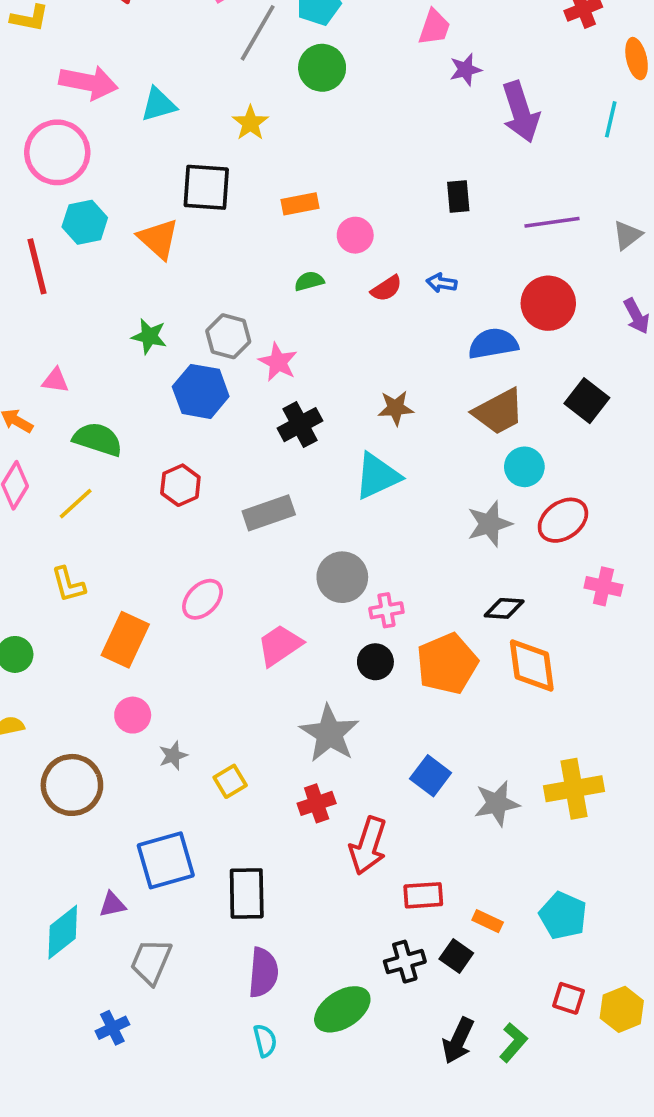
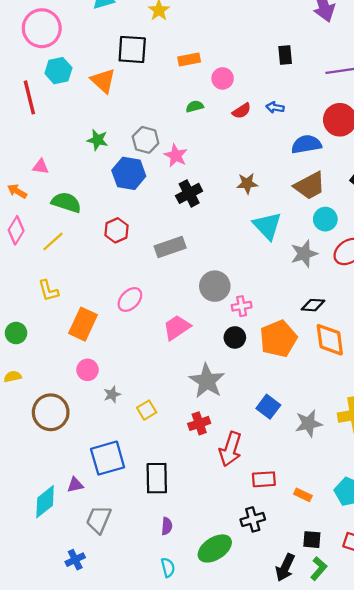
cyan triangle: (377, 476) -> (267, 226), moved, turned -48
black square: (456, 956) -> (312, 540), moved, turned -30
purple semicircle: (263, 973) -> (167, 526), size x0.6

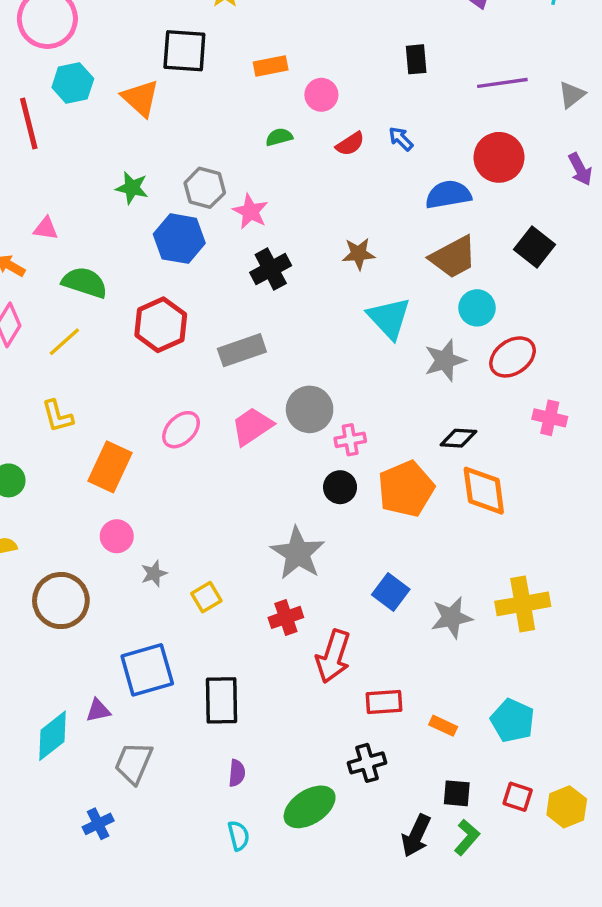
blue arrow: (275, 107) -> (401, 139), turned 36
red hexagon: (117, 230) -> (161, 325), size x1.4
pink trapezoid: (177, 327) -> (252, 426), moved

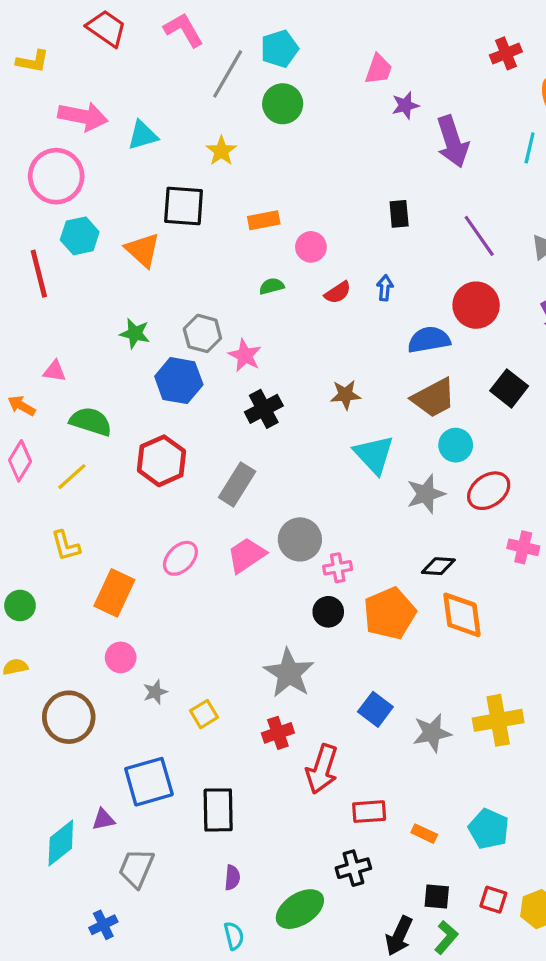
purple line: (502, 83) -> (479, 236), turned 63
blue arrow: (401, 139) -> (385, 288), turned 50
gray rectangle: (242, 350) -> (237, 484), turned -39

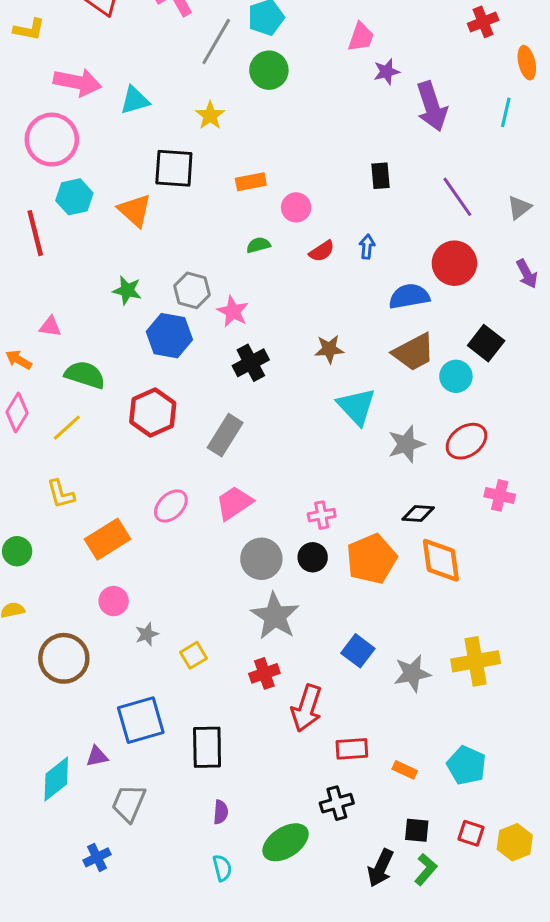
cyan circle: (456, 445) -> (456, 376), moved
gray circle: (300, 539) -> (261, 559), moved
orange rectangle: (114, 593) -> (108, 539), turned 33

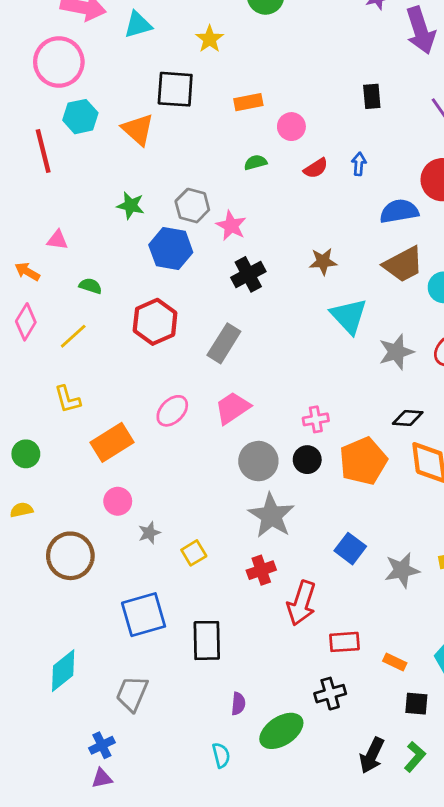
green semicircle: (85, 375) -> (90, 286), size x0.6
purple triangle: (97, 756) -> (102, 778), moved
purple semicircle: (221, 812) -> (238, 704), moved
black square: (417, 830) -> (416, 704), moved

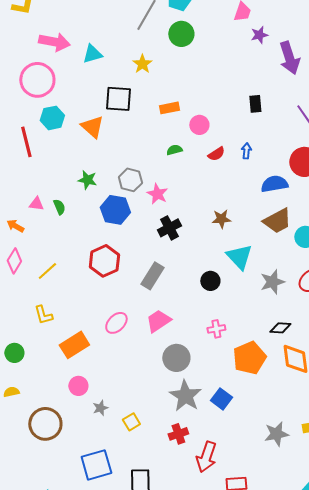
green semicircle: (90, 286) -> (59, 207), moved, turned 49
black circle: (307, 460) -> (210, 281), moved
blue square: (350, 549) -> (221, 399), moved

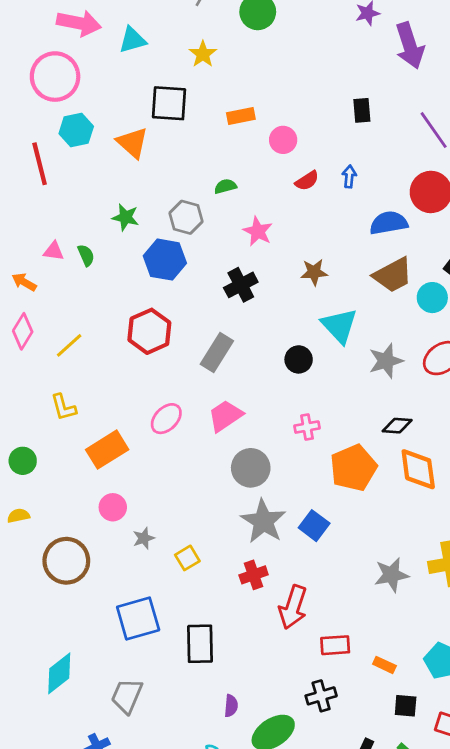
green semicircle: (174, 150) -> (225, 186), moved
pink star: (157, 194) -> (258, 231), moved

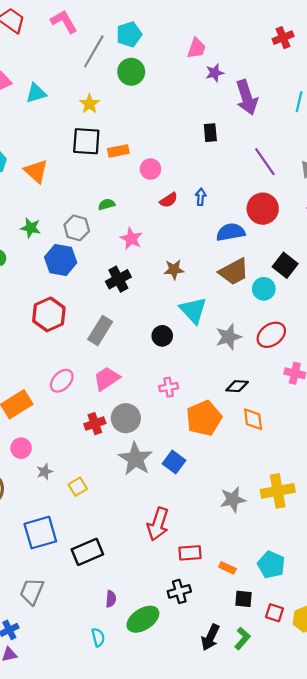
black square: (169, 103) -> (86, 141), moved
black rectangle: (362, 110) -> (210, 133), moved
orange diamond: (418, 469) -> (253, 419), size x0.7
red cross: (254, 575) -> (95, 424), moved
black rectangle: (200, 644) -> (87, 552), turned 68

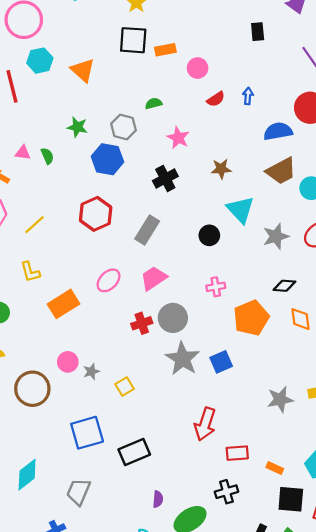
pink circle: (21, 448) -> (68, 362), moved
blue square: (174, 462) -> (221, 362), turned 30
black square: (243, 599) -> (291, 499), size x1.5

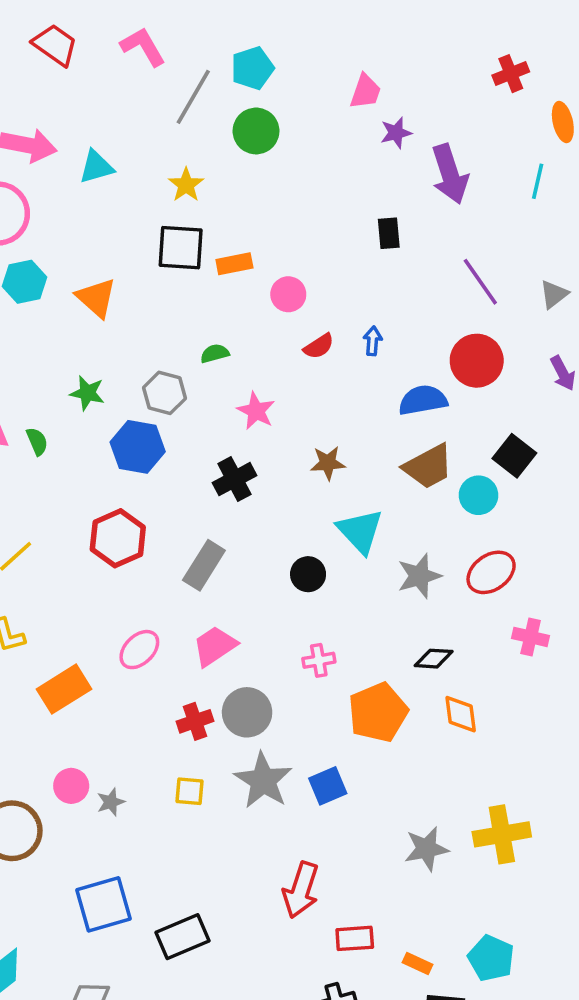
yellow square: (125, 387) -> (190, 791), moved, turned 36

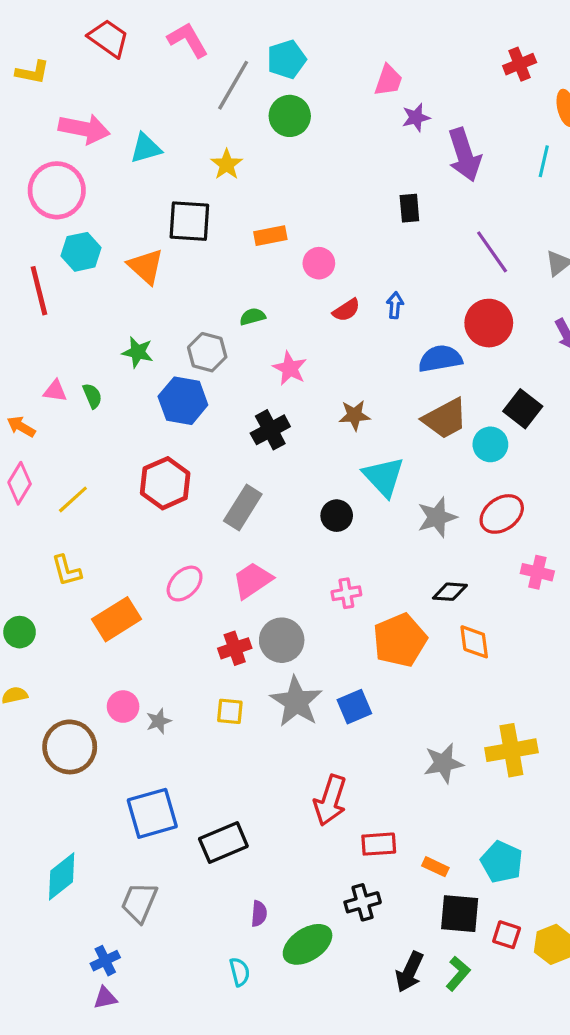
black square: (181, 248) -> (189, 221), moved

